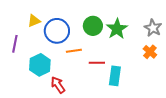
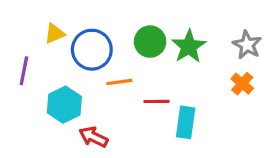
red arrow: (58, 85) -> (93, 137), turned -30

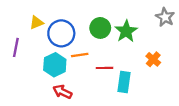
gray star: (247, 45) -> (165, 17), moved
orange cross: (242, 84) -> (153, 59), moved
cyan hexagon: (64, 105) -> (55, 65), moved

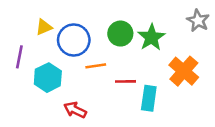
orange cross: (153, 59) -> (184, 71), size x1.6
cyan hexagon: (55, 65) -> (48, 78), moved

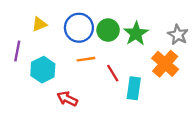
gray star: (198, 21) -> (178, 35), moved
blue circle: (74, 40) -> (79, 28), moved
red line: (126, 81) -> (113, 73), turned 60

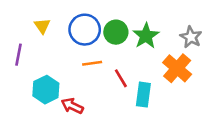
yellow triangle: (39, 24) -> (42, 26), turned -42
cyan hexagon: (43, 70) -> (46, 90), moved

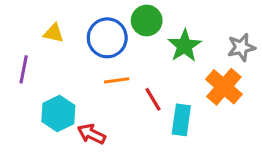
yellow triangle: (42, 26) -> (54, 33), turned -42
green circle: (116, 32) -> (147, 20), moved
gray star: (191, 37) -> (241, 47), turned 30

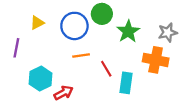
yellow triangle: (54, 33) -> (37, 23), turned -40
orange cross: (224, 87) -> (156, 60), turned -30
red arrow: (91, 134) -> (64, 93), turned 126

